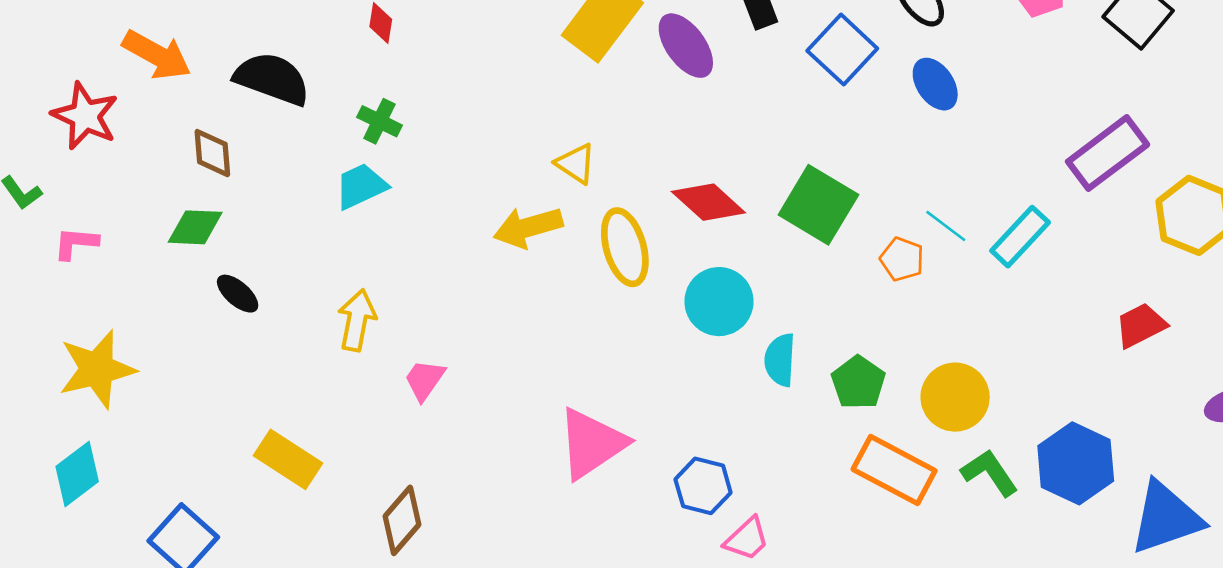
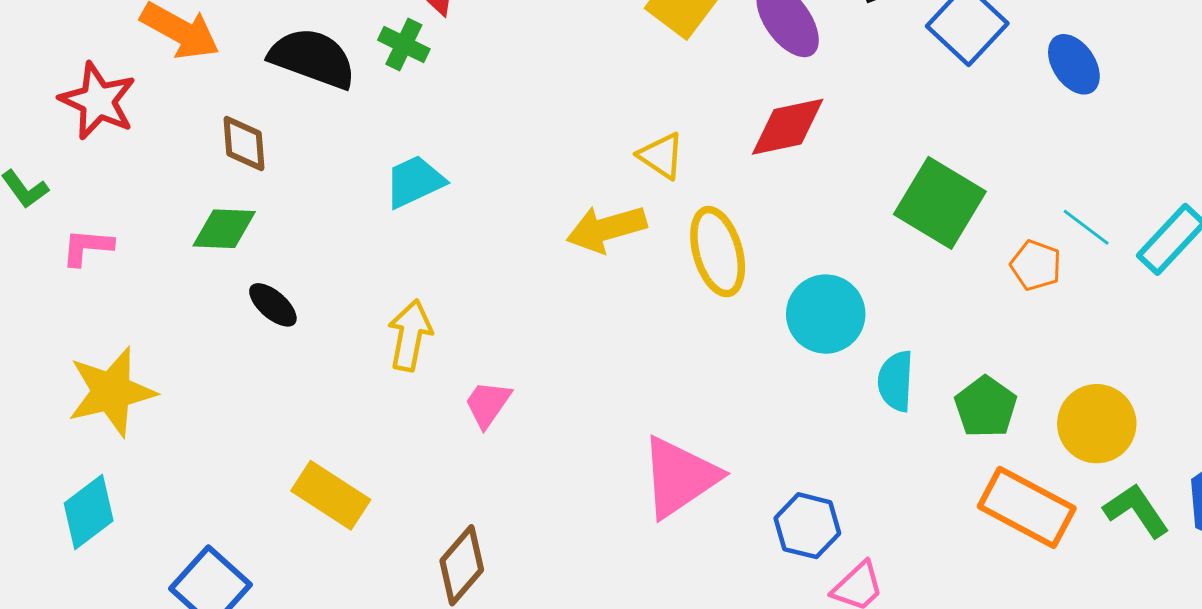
green cross: (379, 121) -> (404, 44), moved
red diamond: (708, 202) -> (788, 127), moved, turned -54

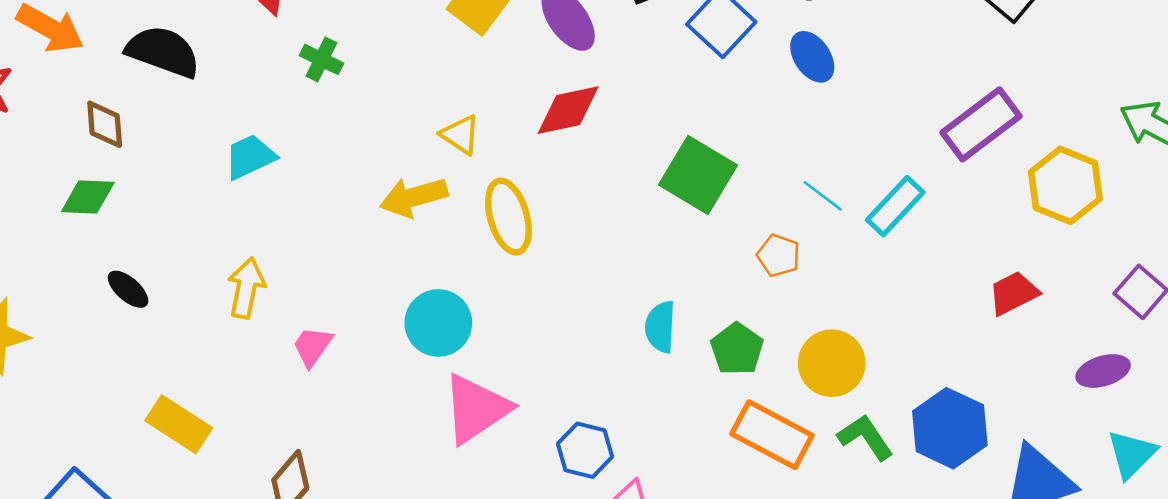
green cross: (404, 44) -> (321, 59), moved
orange pentagon: (1036, 265) -> (778, 255), moved
black ellipse: (273, 305) -> (128, 289), moved
cyan circle: (826, 314) -> (438, 323), moved

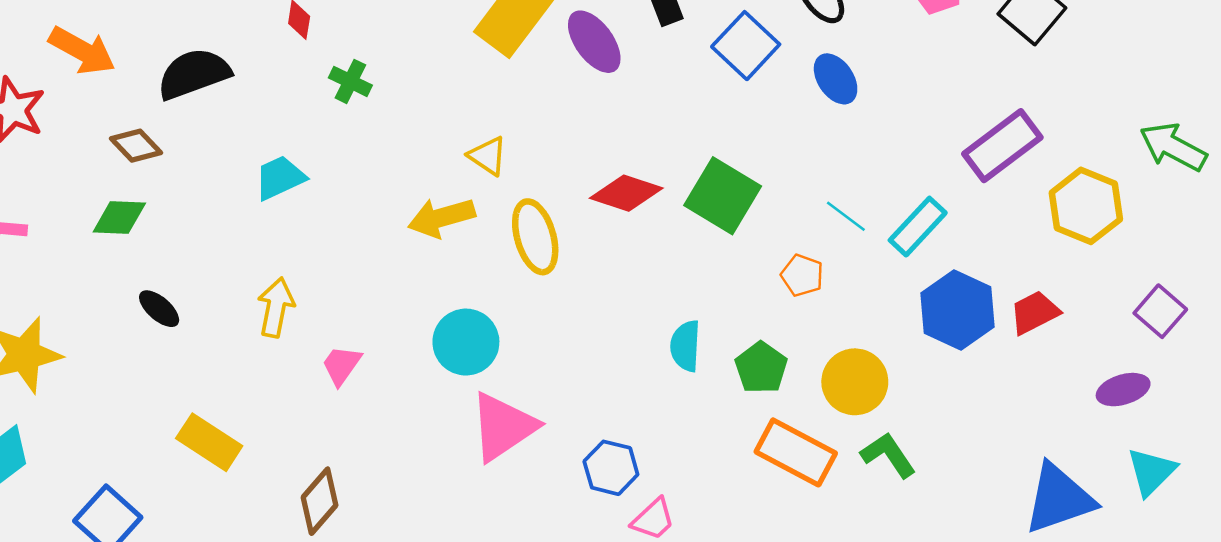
black semicircle: (163, 52) -> (194, 74), turned -40
red diamond: (568, 110) -> (626, 193), moved, turned 30
brown diamond: (105, 124) -> (136, 146), turned -39
blue hexagon: (950, 428) -> (958, 310), moved

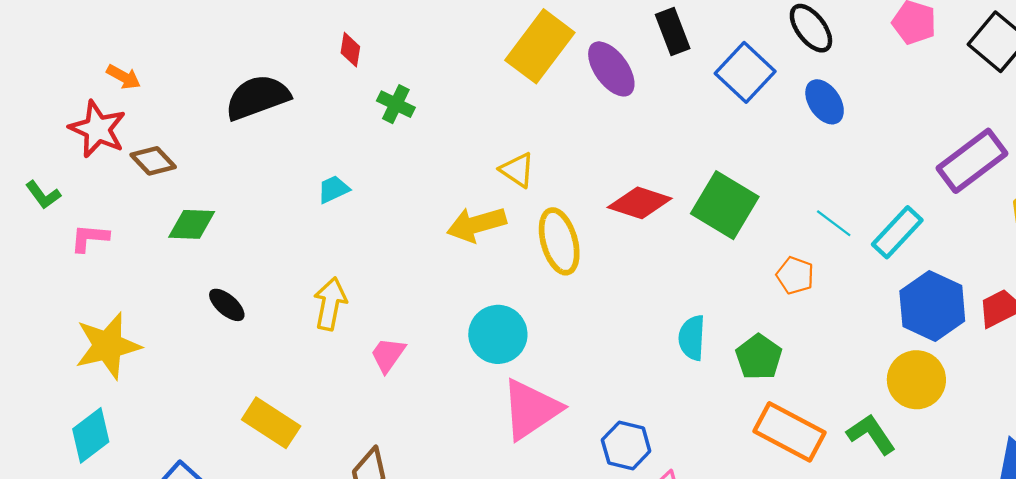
orange arrow: (82, 51) -> (124, 77), moved, size x0.6
brown diamond: (136, 146) -> (153, 161), moved
cyan trapezoid: (280, 178) -> (333, 189), size x0.7
yellow circle: (855, 382) -> (916, 380), moved

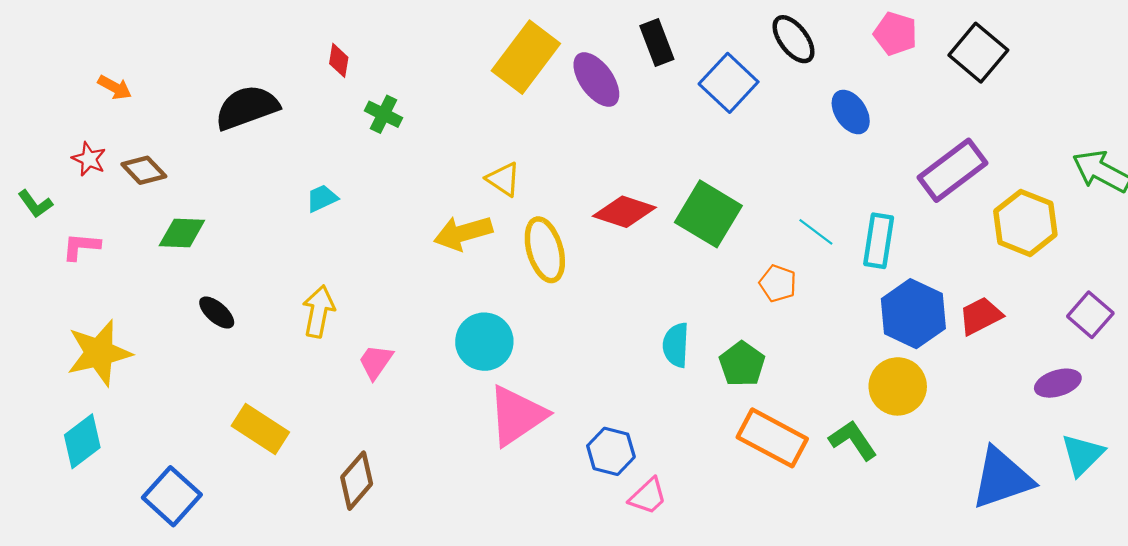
blue ellipse: (825, 102) -> (851, 112), moved
red star: (98, 129) -> (89, 159), moved, size x0.6
cyan rectangle: (897, 232) -> (879, 241), turned -34

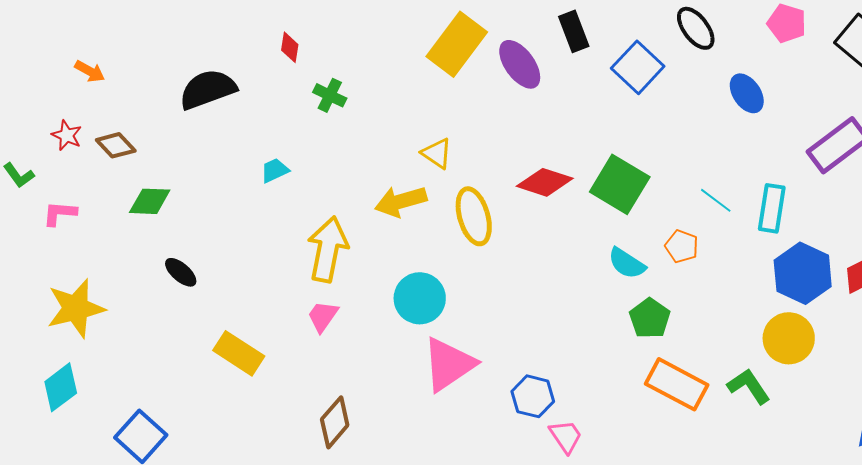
yellow arrow: (319, 311) -> (328, 249), moved, size x1.4
cyan semicircle: (676, 345) -> (627, 263), moved, turned -60
yellow rectangle: (260, 429) -> (239, 353), moved
brown diamond: (357, 481) -> (335, 422), moved
pink trapezoid: (648, 496) -> (566, 436), turned -81

